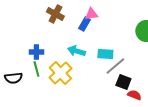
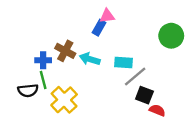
brown cross: (55, 14) -> (65, 51), moved
yellow cross: (60, 73) -> (64, 100), moved
black semicircle: (13, 78) -> (28, 90), moved

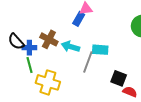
gray line: (135, 76) -> (88, 62), moved, turned -30
black semicircle: (28, 90) -> (16, 41), moved, turned 54
yellow cross: (64, 100) -> (48, 82), turned -30

